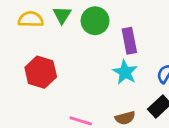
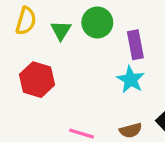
green triangle: (62, 15) -> (61, 30), moved
yellow semicircle: (31, 19) -> (26, 21), turned 105

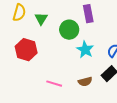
green circle: (97, 22) -> (69, 30), moved
purple rectangle: (135, 45) -> (88, 14), moved

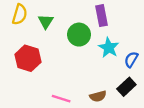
cyan star: (85, 50) -> (109, 48), moved

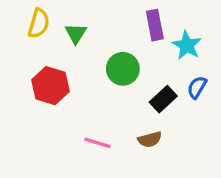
green circle: (79, 35) -> (123, 69), moved
cyan star: (109, 48) -> (187, 45), moved
black rectangle: (126, 87) -> (163, 99), moved

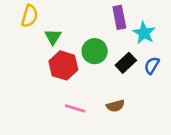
green triangle: (76, 33) -> (53, 37), moved
red hexagon: (50, 86) -> (63, 65), moved
black rectangle: (163, 99) -> (126, 63), moved

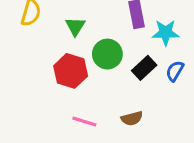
cyan star: (144, 33) -> (166, 33), turned -30
green triangle: (53, 37) -> (75, 26), moved

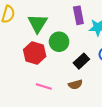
green triangle: (75, 26) -> (38, 23), size x1.5
black rectangle: (144, 68) -> (81, 61), moved

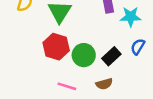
green circle: (59, 42) -> (84, 55), moved

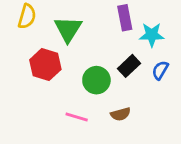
red hexagon: (56, 47) -> (45, 65), moved
black rectangle: (111, 56) -> (129, 66), moved

